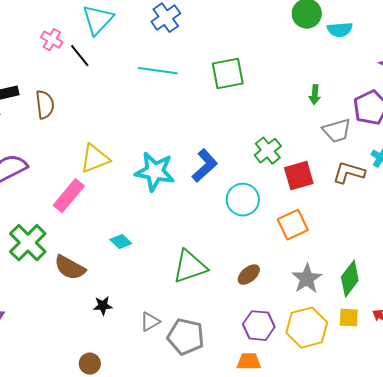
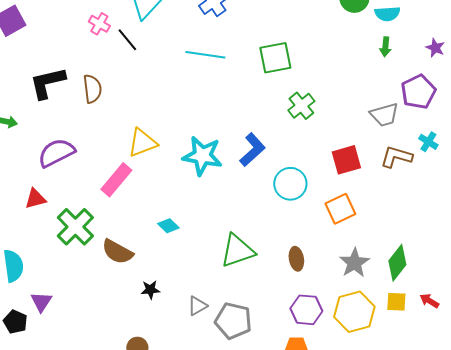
green arrow: (315, 95) -> (385, 47), moved
green cross: (268, 151) -> (301, 106), moved
brown ellipse: (249, 275) -> (296, 259), turned -60

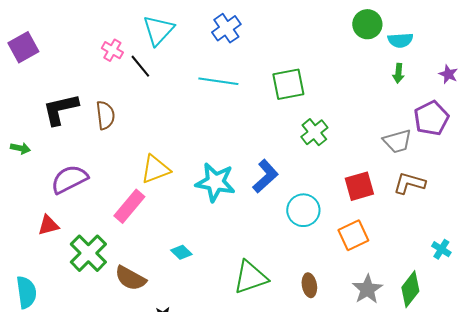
cyan cross: (428, 142) -> (441, 249), moved

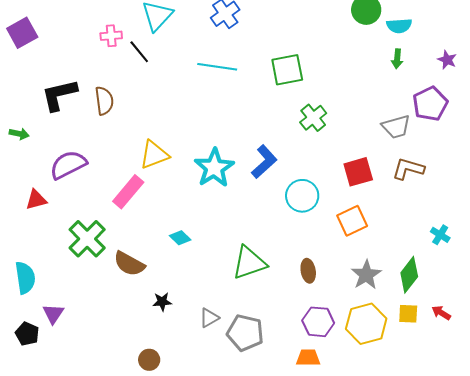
pink cross: (112, 50) -> (111, 36), turned -35
cyan star: (215, 182) -> (214, 168), turned 30
red triangle: (48, 225) -> (36, 200), moved

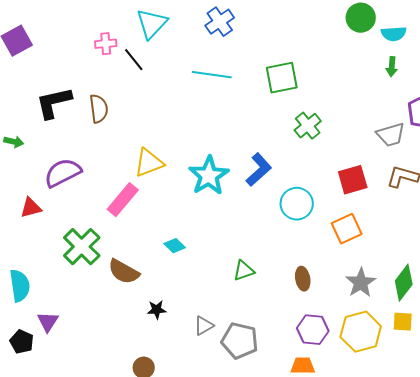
green triangle: (249, 263) -> (244, 271), size x0.6

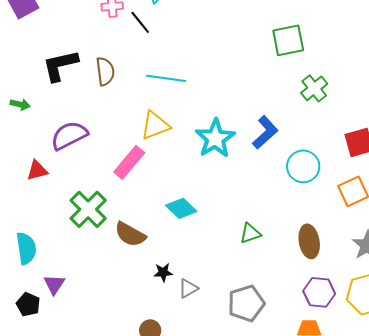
cyan line: (212, 75) -> (166, 78), moved
cyan diamond: (175, 246) -> (181, 208), size x1.4
brown ellipse: (303, 279) -> (309, 241), size x1.4
gray triangle: (204, 326) -> (188, 288), moved
gray pentagon: (240, 341) -> (246, 303), turned -30

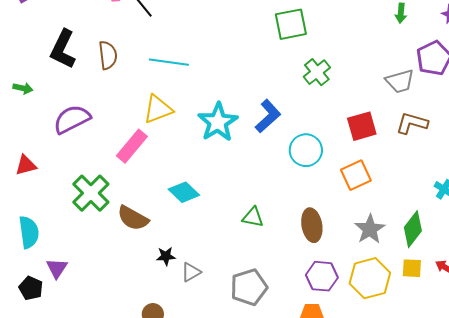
black L-shape: (60, 65) -> (63, 49), turned -51
red triangle: (37, 170) -> (26, 165), moved
green triangle: (250, 233) -> (253, 217), turned 30

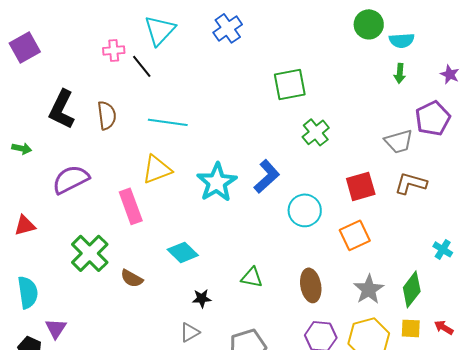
pink rectangle: (132, 146) -> (131, 206), turned -60
brown semicircle: (133, 218) -> (132, 278), size x0.7
black star: (166, 256) -> (202, 298), moved

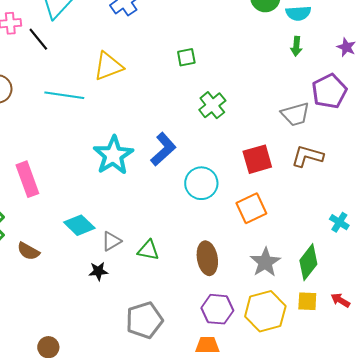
green square: (290, 84) -> (186, 57), size x0.6
yellow triangle: (157, 169) -> (108, 66), moved
gray triangle: (190, 332) -> (111, 241), moved

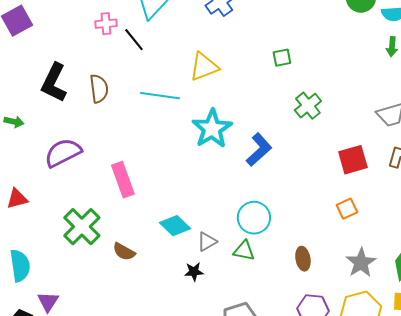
cyan star: (113, 155) -> (212, 129), moved
cyan circle: (201, 183) -> (254, 218), moved
orange square: (251, 208) -> (347, 209), size x0.7
brown ellipse: (207, 258) -> (303, 259), size x0.7

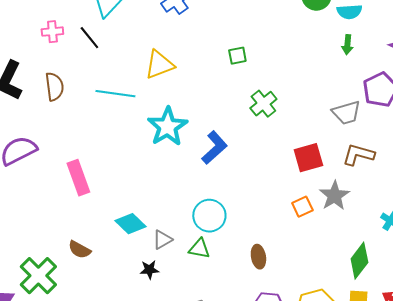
pink cross: (106, 24) -> (52, 32), moved
green cross: (82, 227) -> (38, 276), moved
gray star: (361, 263) -> (334, 196), moved

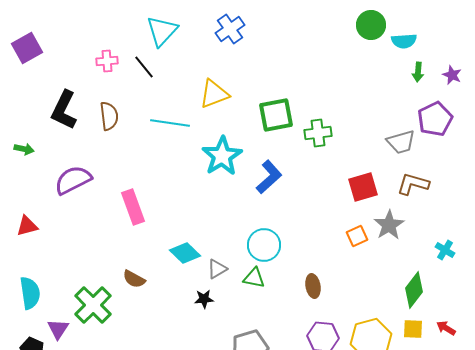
green arrow: (347, 45) -> (418, 72), moved
green square: (237, 56) -> (276, 115), moved, size x1.8
green cross: (263, 104) -> (318, 133), turned 32

